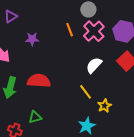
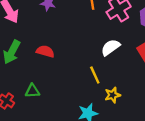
red semicircle: (39, 81) -> (45, 51), size x0.7

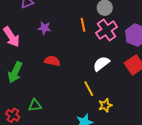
red semicircle: (45, 51) -> (52, 61), moved

